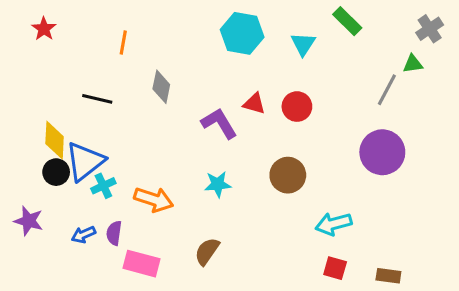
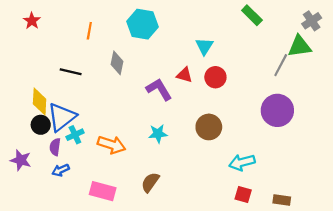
cyan hexagon: (242, 33) -> (142, 24), moved
cyan triangle: (303, 44) -> (204, 46), moved
green triangle: (413, 64) -> (300, 46), size x1.6
purple semicircle: (114, 233) -> (55, 147), moved

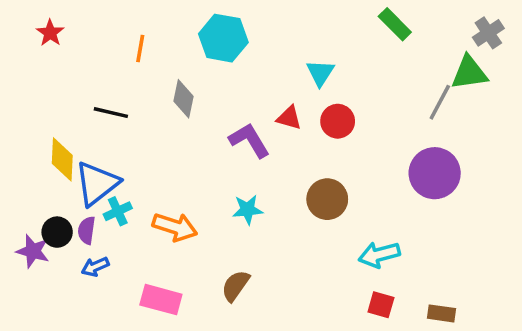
black circle: (41, 125) -> (57, 232), moved

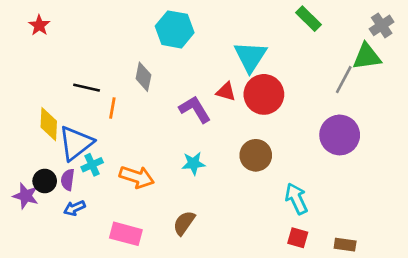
orange line: (140, 48) -> (112, 108), moved
cyan triangle: (320, 73) -> (250, 57), size x1.5
red circle: (338, 121) -> (264, 94), size x1.5
cyan arrow: (379, 255) -> (296, 199), turned 80

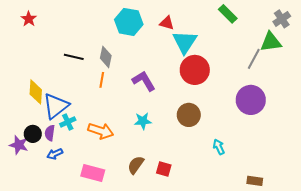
black line: (87, 88) -> (74, 57), moved
red triangle: (226, 92) -> (167, 23), moved
orange line: (112, 108) -> (102, 80), moved
cyan arrow: (296, 199) -> (219, 147), size x0.7
red square: (298, 238) -> (164, 169), moved

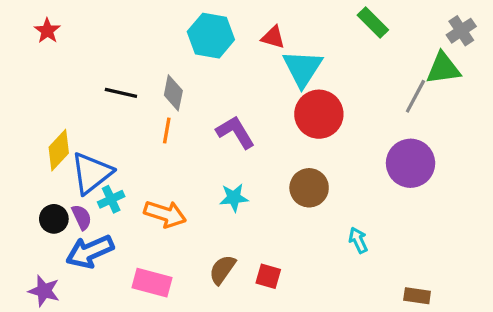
yellow diamond: (36, 92) -> (59, 150), turned 40
purple semicircle: (50, 133) -> (82, 217), turned 147
purple star: (19, 145) -> (44, 291), moved
blue arrow: (55, 154) -> (90, 252), size x1.8

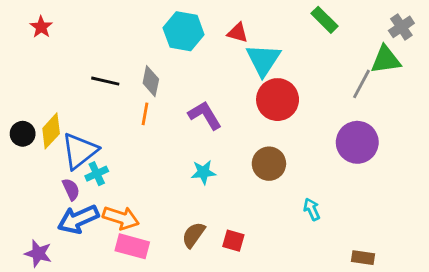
orange arrow: (165, 214) -> (121, 218), moved
black circle: (54, 219) -> (23, 134), moved

